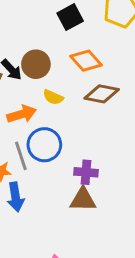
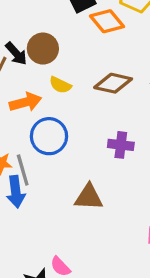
orange diamond: (86, 61) -> (107, 21), moved
gray line: (21, 156) -> (23, 170), moved
purple cross: (86, 172) -> (121, 145), moved

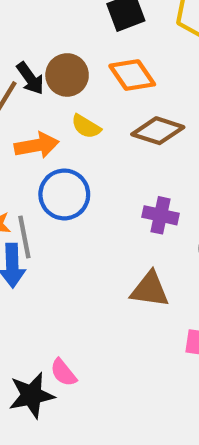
orange diamond: (107, 21) -> (132, 75), moved
brown triangle: (89, 197) -> (150, 289), moved

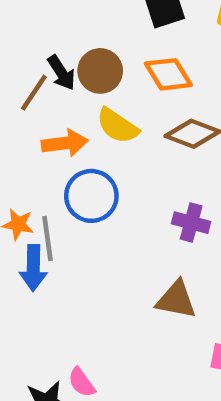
yellow semicircle: (86, 126) -> (117, 126), size x1.4

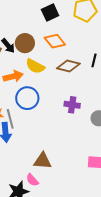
brown triangle: (176, 300) -> (42, 161), moved

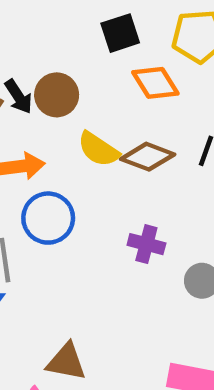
orange diamond: (55, 41) -> (155, 83), moved
yellow semicircle: (35, 66) -> (98, 149), moved

